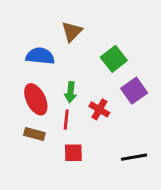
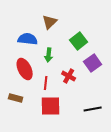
green arrow: (70, 92) -> (49, 55), moved
brown rectangle: (34, 134) -> (16, 98), moved
red square: (73, 153) -> (51, 106), size x1.5

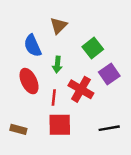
blue semicircle: (28, 39) -> (33, 46), turned -120
red cross: (69, 76) -> (81, 89), size x1.5
brown rectangle: (16, 98) -> (18, 129), moved

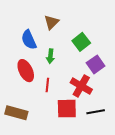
red cross: (81, 89) -> (81, 86), moved
red square: (60, 125) -> (67, 109), moved
brown rectangle: (18, 129) -> (16, 113), size x1.5

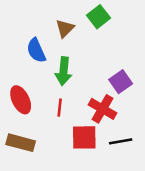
green square: (81, 42) -> (99, 17), moved
green arrow: (50, 56) -> (63, 71), size x1.5
red ellipse: (26, 71) -> (21, 100), moved

